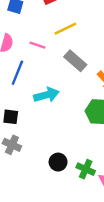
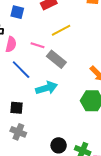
gray rectangle: (75, 61) -> (56, 59), moved
blue line: (17, 73) -> (21, 70), turned -65

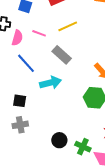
pink line: (37, 45) -> (39, 33), moved
gray cross: (18, 132) -> (20, 125), turned -35

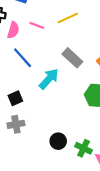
gray rectangle: (62, 55) -> (72, 58), moved
cyan arrow: (50, 83) -> (49, 79), turned -35
black square: (20, 101) -> (15, 98), turned -32

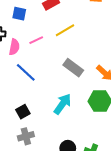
pink line: (37, 25) -> (36, 40), turned -40
cyan arrow: (49, 79) -> (63, 104), moved

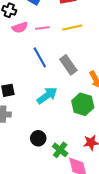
pink semicircle: (14, 47) -> (20, 27), turned 42
blue line: (26, 72) -> (40, 57), moved

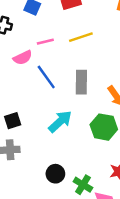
pink semicircle: (20, 27) -> (23, 58), moved
gray rectangle: (68, 65) -> (81, 82), turned 42

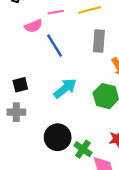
gray rectangle: (81, 82) -> (99, 41), moved
black circle: (55, 174) -> (58, 137), size x1.5

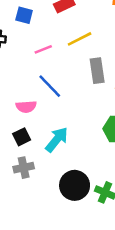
pink semicircle: (33, 26) -> (26, 107), moved, turned 30
cyan arrow: (65, 88) -> (57, 140), moved

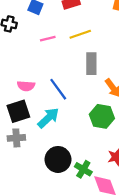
blue line: (50, 86) -> (58, 89), moved
black square: (22, 137) -> (18, 111), size x1.5

